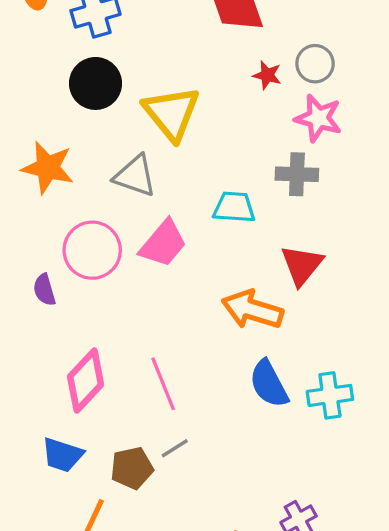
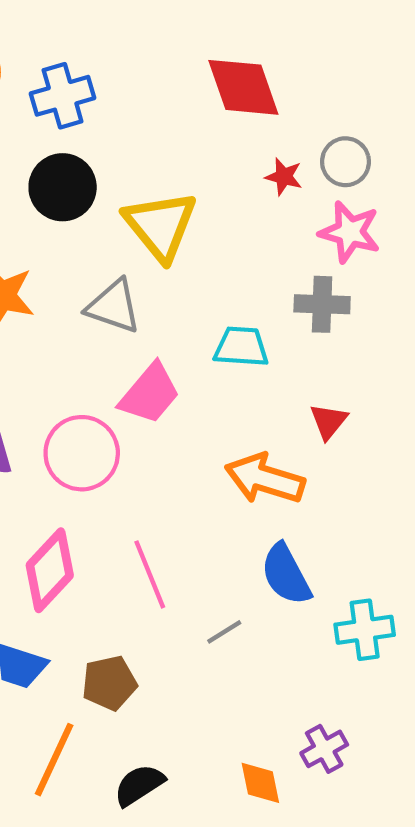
pink circle: (92, 250) -> (82, 453), moved
red triangle: (302, 265) -> (328, 421), size x0.7
cyan cross: (330, 395) -> (365, 630), moved
gray line: (175, 448) -> (224, 632), moved

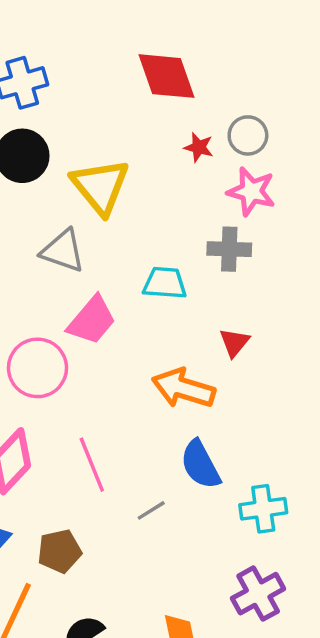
purple cross: (324, 749) -> (258, 594), moved, size x1.4

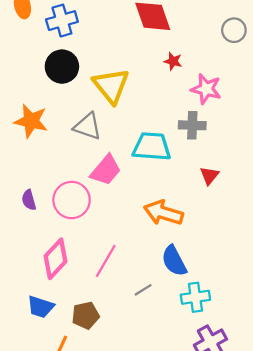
gray circle: (248, 135) -> (234, 30), moved
cyan trapezoid: (165, 283) -> (152, 147), size x1.4
red triangle: (234, 342) -> (209, 175), moved
pink line: (92, 465) -> (106, 261), turned 52
cyan cross: (263, 509) -> (195, 297), moved

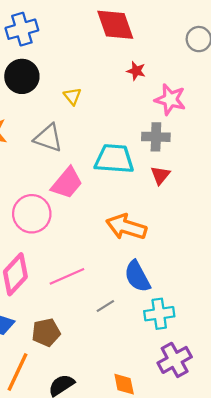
yellow triangle: (111, 86) -> (72, 96), size x0.5
red triangle: (209, 175) -> (160, 175), moved
pink line: (106, 261) -> (67, 276), turned 36

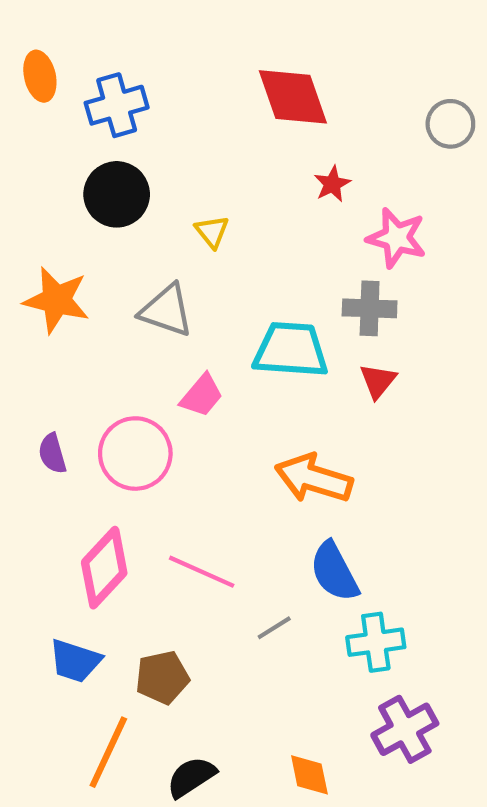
red star: (136, 71) -> (332, 184), turned 30
pink trapezoid: (67, 183) -> (202, 395), size x0.7
pink line: (67, 276) -> (202, 572), turned 48

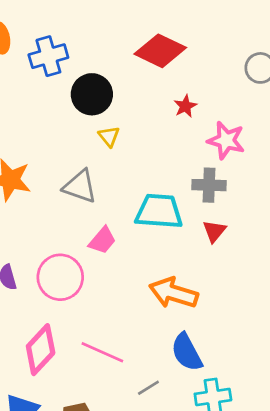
red diamond: (293, 97) -> (160, 51), turned -45
black circle: (117, 194) -> (92, 94), moved

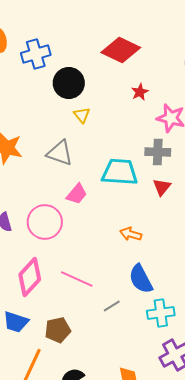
orange arrow: (173, 293) -> (131, 234), size x0.6

